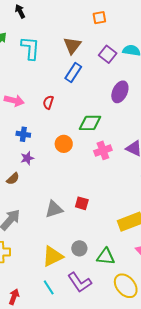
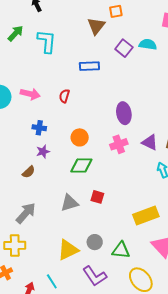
brown triangle: (72, 46) -> (96, 26), moved
blue rectangle: (73, 72) -> (89, 66), turned 54
purple ellipse: (120, 92) -> (124, 113), moved, turned -35
green diamond: (90, 123) -> (81, 165), moved
cyan line: (49, 287) -> (52, 281), moved

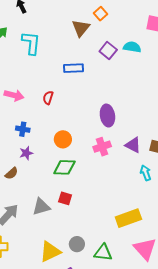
orange square: (116, 11) -> (100, 14), turned -32
red square: (97, 197) -> (65, 198), moved
gray triangle: (70, 203) -> (41, 207), moved

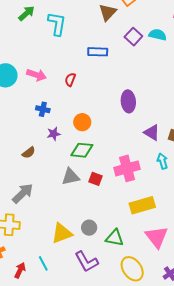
pink cross: (102, 147) -> (127, 168), moved, size x1.4
purple star: (26, 153) -> (54, 134), moved
red square: (65, 198) -> (95, 179), moved
gray triangle: (41, 207) -> (71, 177), moved

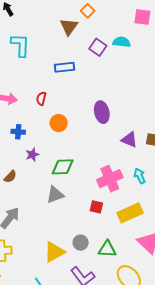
orange circle: (82, 122) -> (59, 123), moved
cyan arrow: (162, 161) -> (140, 176), moved
red square: (95, 179) -> (96, 207), moved

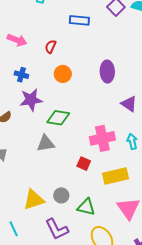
purple star: (32, 155) -> (31, 100), size x1.6

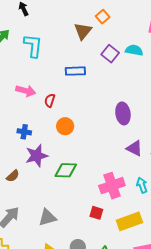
pink arrow: (17, 40) -> (26, 91), moved
purple ellipse: (107, 72) -> (123, 113), moved
gray triangle: (46, 144) -> (47, 217), moved

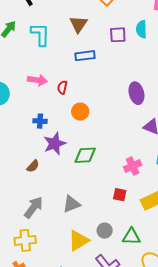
brown triangle: (83, 31) -> (78, 24), moved
cyan semicircle: (134, 50) -> (141, 29), turned -96
purple square: (110, 54) -> (118, 35), turned -36
pink cross: (112, 186) -> (133, 166), size x0.7

